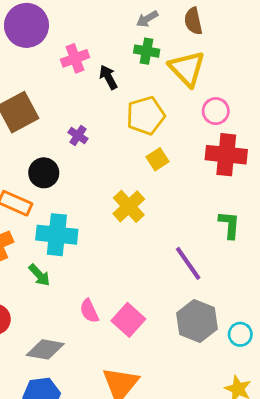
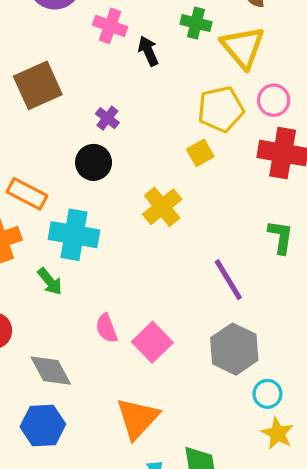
pink cross: (75, 58) -> (110, 26), turned 36
yellow pentagon: (146, 116) -> (221, 109), moved
black circle: (44, 173) -> (94, 162), moved
cyan circle: (240, 334) -> (267, 394), moved
gray diamond: (45, 349) -> (51, 371), turned 48

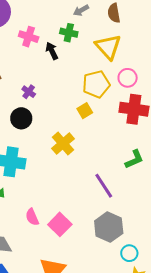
green cross: (196, 23) -> (69, 33), moved
green L-shape: (281, 237) -> (134, 159), turned 60

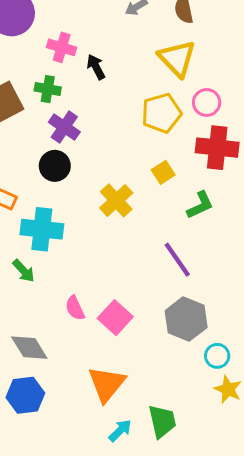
green cross: (69, 33) -> (48, 89), moved
purple cross: (29, 92) -> (64, 127), size x1.5
yellow square: (85, 111) -> (163, 172), moved
green L-shape: (134, 159) -> (200, 205), moved

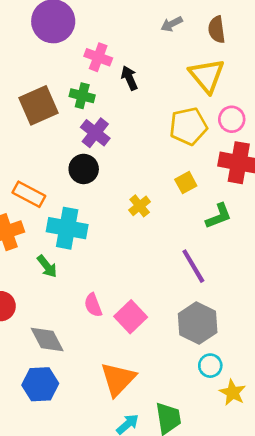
yellow cross: (116, 200) -> (140, 206), size x0.7
cyan circle: (217, 356) -> (210, 366), moved

